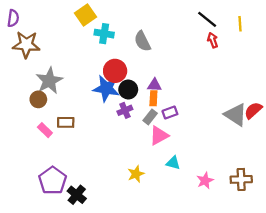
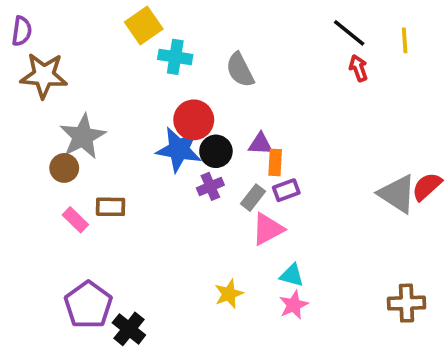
orange rectangle: (153, 98) -> (275, 162), moved
pink star: (205, 181) -> (294, 305), moved

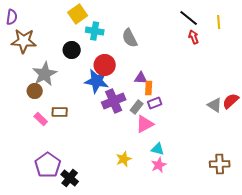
black circle: (216, 151) -> (72, 50), moved
purple cross: (210, 186) -> (114, 101), size x1.6
gray triangle: (397, 194) -> (215, 105), size x0.7

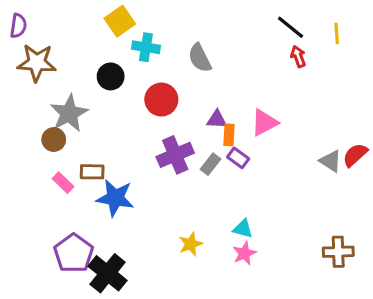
blue star: (97, 81) -> (115, 198), moved
purple rectangle: (155, 103) -> (238, 158), turned 56
pink triangle: (145, 124) -> (264, 123), moved
black cross: (70, 178) -> (108, 273), size x1.4

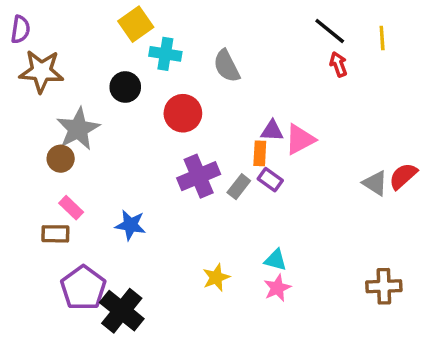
purple triangle: (217, 120) -> (272, 131), moved
brown rectangle: (92, 172) -> (55, 234), moved
blue star: (115, 198) -> (130, 225), size x0.7

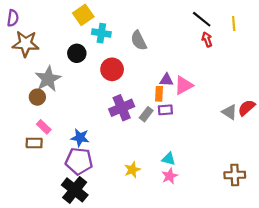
purple rectangle: (270, 180) -> (165, 110), turned -40
purple pentagon: (83, 288) -> (79, 161), moved, turned -30

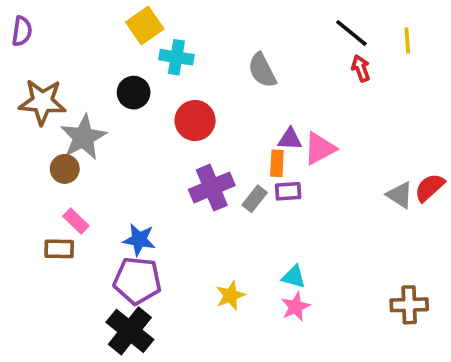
gray semicircle: (139, 41) -> (262, 70), moved
brown star: (26, 44) -> (42, 102), moved

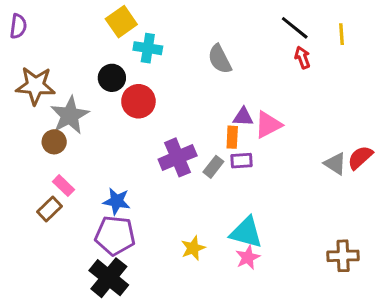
red circle: (195, 120) -> (138, 101), moved
brown rectangle: (59, 249) -> (49, 209), turned -45
cyan triangle: (294, 277) -> (246, 232), size x1.6

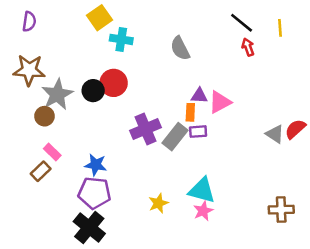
purple semicircle: (18, 26) -> (29, 22), moved
black circle: (112, 78) -> (93, 91), moved
gray rectangle: (213, 167) -> (175, 137), size x1.5

